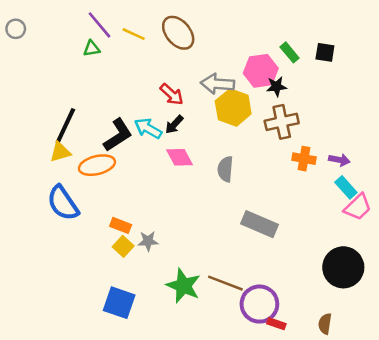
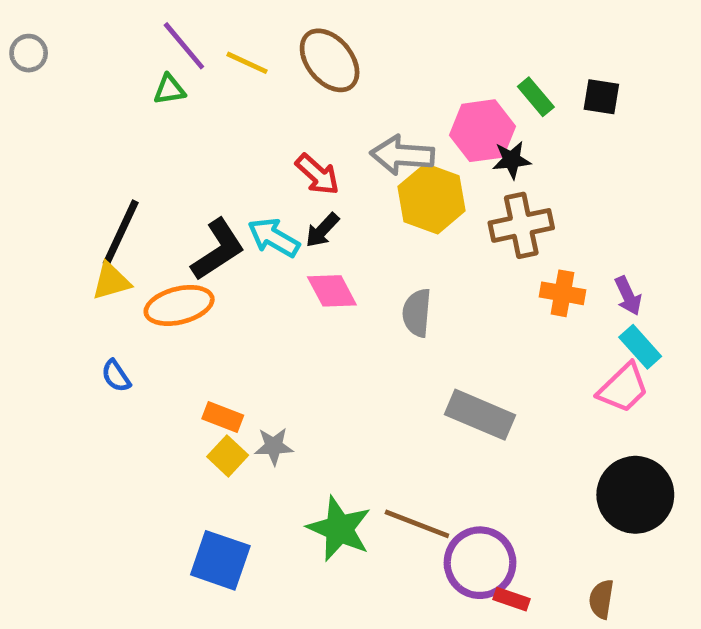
purple arrow: (339, 160) -> (628, 296), turned 54
blue semicircle: (63, 203) -> (116, 376), size x0.5
pink trapezoid: (358, 207) -> (623, 388), moved

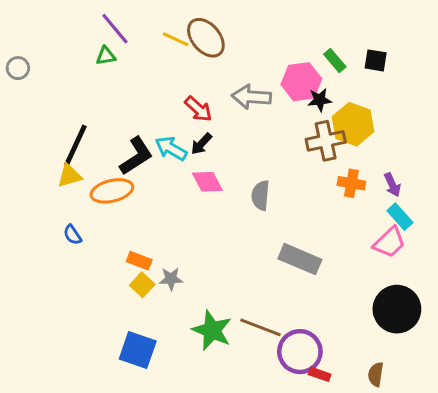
gray circle: (29, 53) -> (18, 68), moved
yellow line: (247, 63) -> (176, 39), moved
yellow hexagon: (431, 199) -> (353, 124), moved

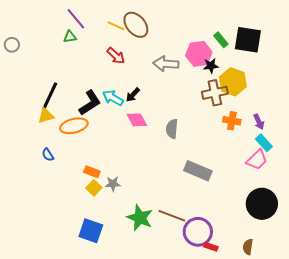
black square: (376, 60) -> (248, 40), size x1.8
red arrow: (198, 109) -> (116, 56), moved

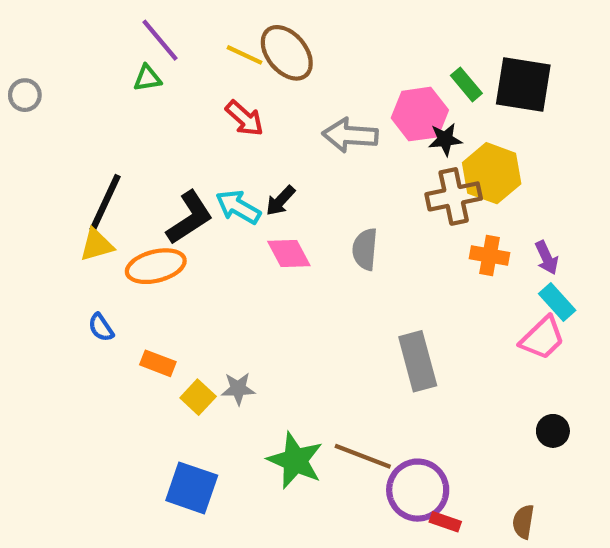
gray semicircle: (172, 129) -> (365, 249), moved
gray rectangle: (198, 171) -> (418, 361), turned 52
orange rectangle: (92, 172) -> (158, 363), moved
black circle: (262, 204) -> (553, 431), size x0.5

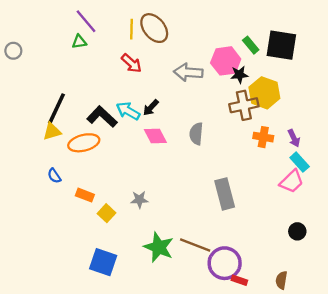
yellow line: (245, 55) -> (131, 29), turned 66
black L-shape: (190, 218) -> (102, 117), turned -104
gray star: (238, 389) -> (139, 200), moved

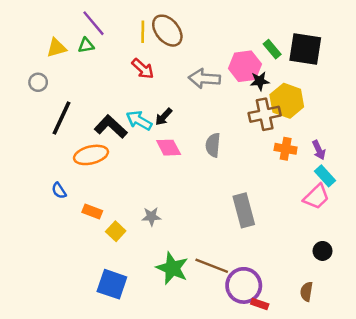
gray circle: (13, 51) -> (38, 82), moved
yellow triangle: (52, 131) -> (57, 48), moved
brown semicircle: (281, 280) -> (306, 292), moved

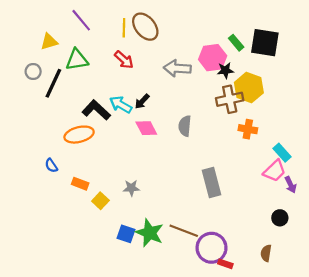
green triangle: (86, 45) -> (77, 60), moved, size x1.6
black line: (61, 118) -> (53, 83), moved
purple arrow: (319, 150) -> (291, 185), moved
blue square: (112, 284) -> (126, 234), moved, size x0.7

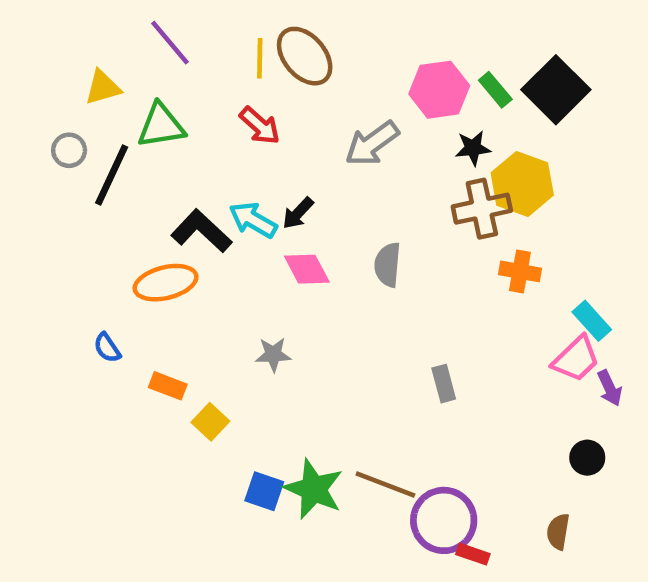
black square: (265, 43) -> (556, 90), turned 36
pink hexagon: (213, 58) -> (439, 90), moved
gray arrow: (177, 68) -> (372, 144), turned -40
gray rectangle: (211, 183) -> (444, 384), size x0.6
gray star: (131, 188) -> (273, 354), moved

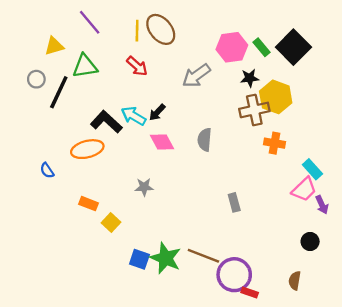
blue semicircle: (107, 348) -> (47, 170), moved

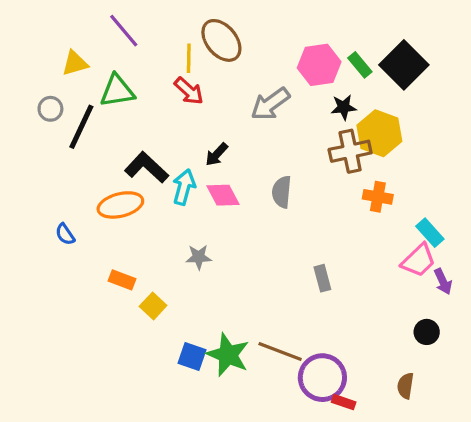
yellow line: (137, 31) -> (189, 58), moved
cyan arrow: (134, 116) -> (184, 187), moved, turned 75

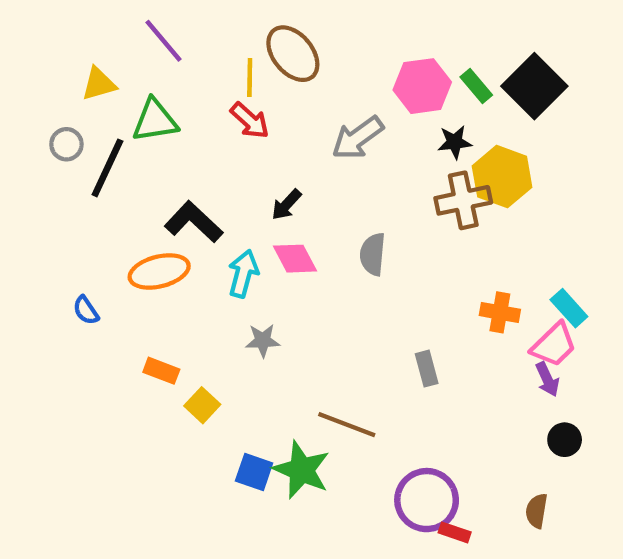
cyan arrow: (184, 187) -> (243, 274), moved
orange cross: (378, 197) -> (500, 312), moved
purple arrow: (443, 281) -> (547, 379), moved
brown line: (280, 352) -> (347, 425), moved

